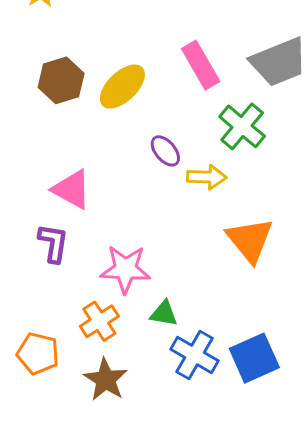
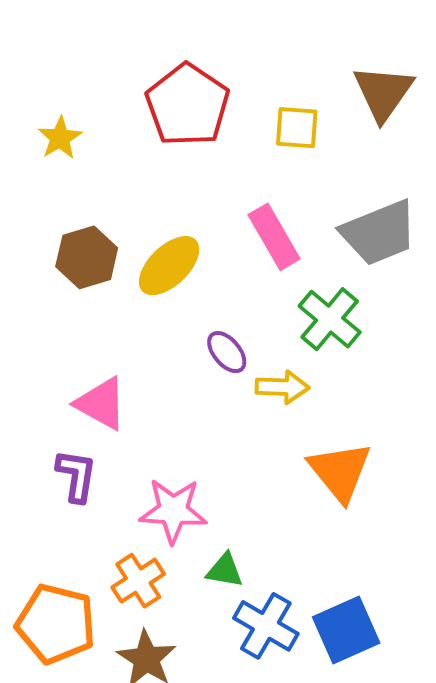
orange pentagon: (38, 353) -> (56, 624), size x1.4

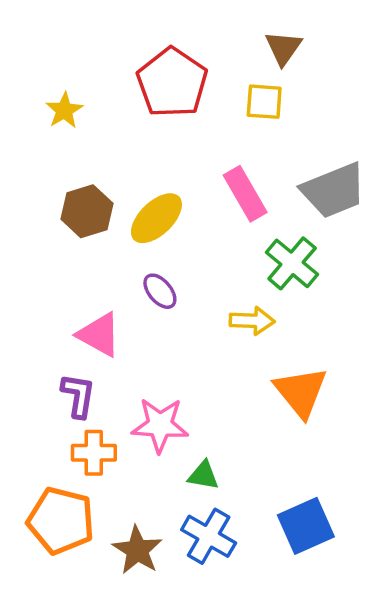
brown triangle: (383, 93) -> (283, 48), moved, size x0.7
purple ellipse: (227, 352) -> (160, 291), moved
orange cross: (138, 581) -> (94, 453), moved, turned 33
blue cross: (266, 626) -> (209, 536), moved

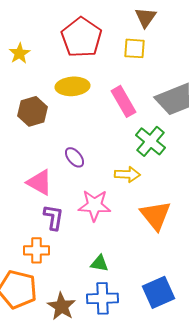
yellow ellipse: (156, 218) -> (72, 86), moved, turned 40
purple L-shape: (78, 395) -> (54, 217), moved
pink star: (160, 425) -> (94, 205), moved
blue cross: (209, 536) -> (102, 298), turned -32

